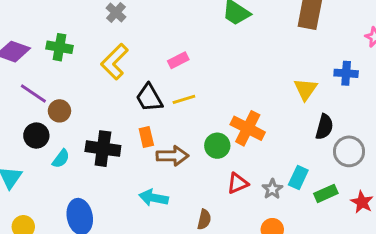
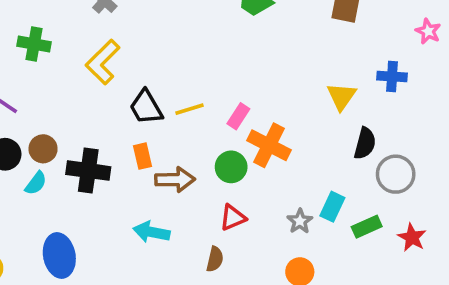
pink rectangle: (178, 60) -> (238, 116), moved, turned -30
brown circle: (59, 111) -> (43, 149), moved
red triangle: (238, 183) -> (233, 218), moved

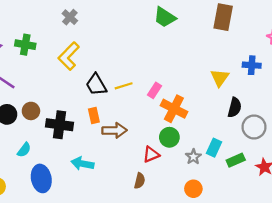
green circle: (231, 167) -> (169, 137), moved
cyan semicircle: (36, 183) -> (24, 150), moved
cyan arrow: (152, 232) -> (82, 164), moved

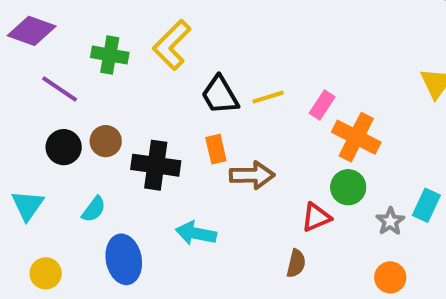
green cross: (25, 45) -> (110, 55), moved

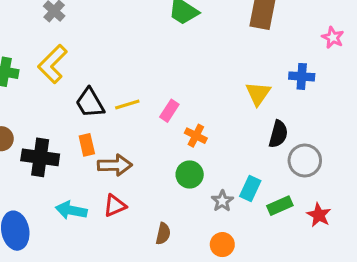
orange cross: (356, 137) -> (196, 136), size x0.6
red triangle: (316, 217) -> (115, 206), moved
brown semicircle: (296, 263) -> (163, 234), moved

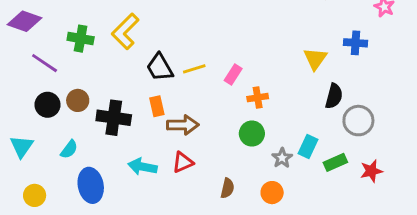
orange cross: (196, 136) -> (258, 98), turned -36
red star: (319, 215) -> (371, 171), turned 30
orange circle: (222, 245) -> (272, 193), moved

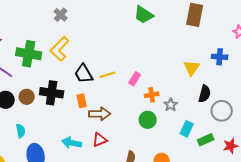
green cross: (81, 39) -> (29, 54), size x1.4
black cross: (114, 118) -> (52, 93), moved
cyan semicircle: (69, 149) -> (21, 131), turned -48
gray star: (282, 158) -> (171, 105), moved

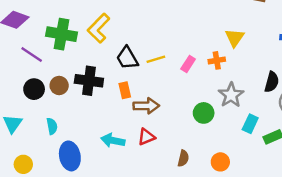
yellow triangle: (192, 68) -> (235, 38), moved
orange cross: (152, 95) -> (217, 60), moved
gray star: (171, 105) -> (231, 95), size x1.5

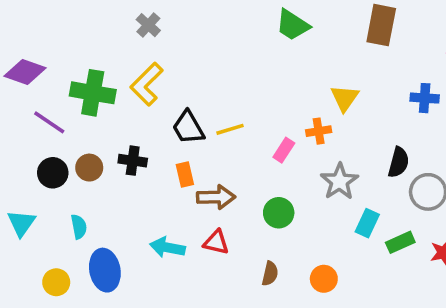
pink rectangle: (188, 64) -> (284, 150), moved
black cross: (89, 81) -> (133, 161), size x0.7
green circle: (204, 113) -> (279, 213), moved
red triangle: (146, 137) -> (216, 242), turned 36
yellow circle: (23, 164) -> (56, 282), moved

